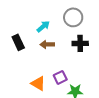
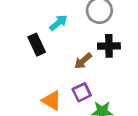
black rectangle: (18, 42) -> (37, 45), moved
brown arrow: (47, 44) -> (83, 61), moved, turned -40

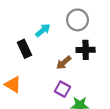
purple square: (82, 92) -> (63, 89), turned -35
orange triangle: (52, 101) -> (13, 84), moved

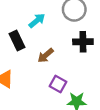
brown arrow: (64, 63) -> (46, 55), moved

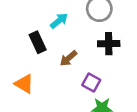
purple square: (58, 84) -> (91, 82), moved

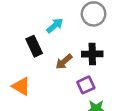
black cross: (109, 44) -> (92, 54), moved
purple square: (91, 82) -> (86, 85), turned 36

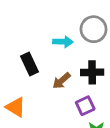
cyan arrow: (55, 26) -> (63, 42), moved, turned 42

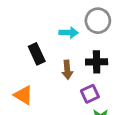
brown arrow: (62, 81) -> (67, 70), turned -54

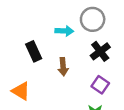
black cross: (97, 62) -> (100, 51), moved, turned -36
purple square: (90, 94) -> (100, 85), moved, turned -30

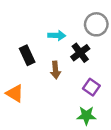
gray circle: (93, 19) -> (96, 24), moved
black cross: (100, 51) -> (80, 53), moved

